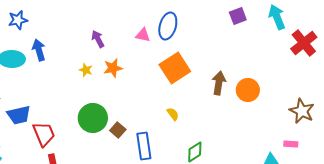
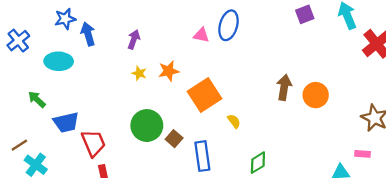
purple arrow: (98, 39) -> (134, 39), moved, turned 48
blue arrow: (39, 50) -> (88, 34), moved
orange square: (175, 68) -> (205, 95), moved

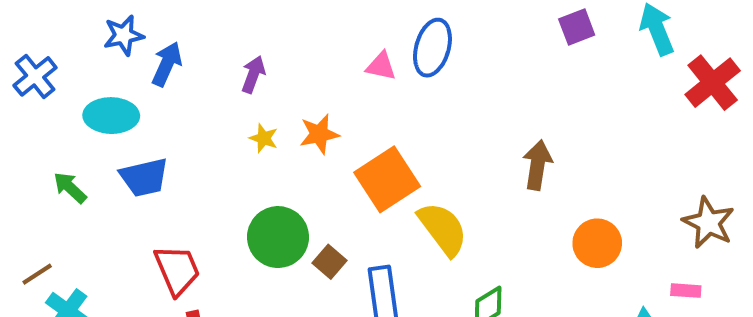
blue arrow: (88, 34) -> (167, 64), turned 40
orange circle: (316, 95) -> (597, 243), moved
yellow semicircle: (234, 121) -> (443, 229), size x2.0
blue trapezoid: (66, 122) -> (144, 177), moved

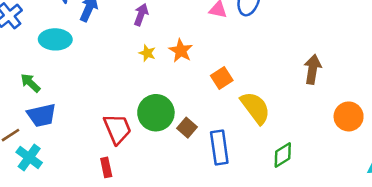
orange star: (319, 134) -> (181, 51), turned -30
blue trapezoid: (144, 177) -> (42, 115), moved
orange square: (387, 179) -> (222, 78), size x0.6
red trapezoid: (177, 270) -> (117, 129), moved

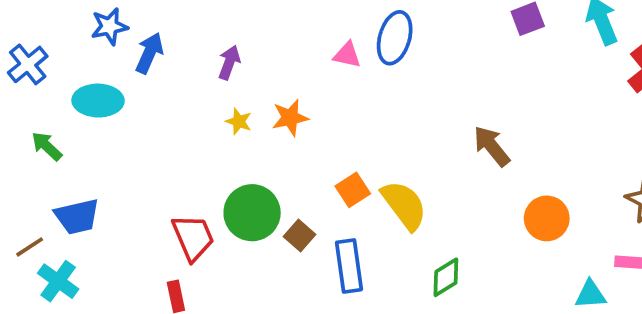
orange star: (181, 51) -> (290, 118), turned 30
brown arrow: (313, 69) -> (492, 146), turned -48
orange square: (222, 78) -> (353, 190), moved
green arrow: (30, 83) -> (47, 146), moved

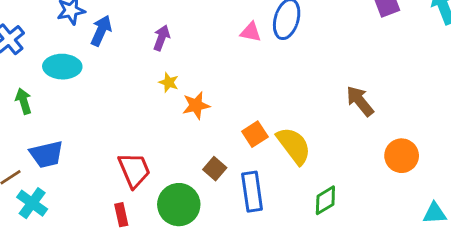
orange star: (290, 118) -> (196, 105), moved
green arrow: (47, 146) -> (24, 101), turned 30
green circle: (252, 213) -> (179, 205), moved

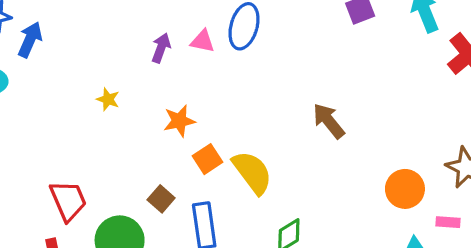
purple arrow: (162, 38) -> (161, 48), moved
orange star: (196, 105) -> (179, 121), moved
orange circle: (402, 156) -> (405, 189), moved

